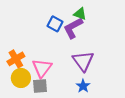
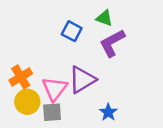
purple L-shape: (73, 28) -> (112, 43), moved
purple triangle: (83, 61) -> (82, 80), moved, turned 35

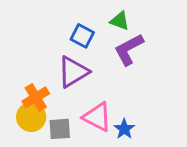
orange cross: (21, 77) -> (36, 97), moved
purple triangle: (82, 80) -> (73, 72), moved
pink triangle: (55, 89) -> (97, 117), moved, turned -40

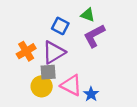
orange cross: (36, 97) -> (26, 51), moved
yellow circle: (31, 117) -> (42, 86), moved
gray square: (60, 129) -> (48, 72), moved

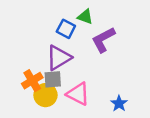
green triangle: (88, 15) -> (85, 17), moved
orange cross: (26, 51) -> (32, 81), moved
blue star: (91, 94) -> (119, 103), moved

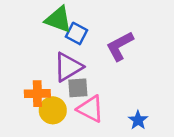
green triangle: (85, 17) -> (58, 19), moved, size x1.5
gray square: (53, 79) -> (78, 88), moved
orange cross: (32, 81) -> (37, 94), turned 30

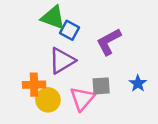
gray square: (78, 88) -> (101, 86), moved
pink triangle: (90, 109) -> (82, 99), turned 44
blue star: (138, 120) -> (138, 83), moved

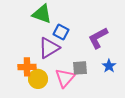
blue square: (70, 30) -> (61, 32), moved
purple L-shape: (109, 42) -> (98, 38), moved

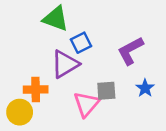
blue square: (61, 32) -> (81, 43), turned 35
yellow circle: (38, 79) -> (20, 112), moved

